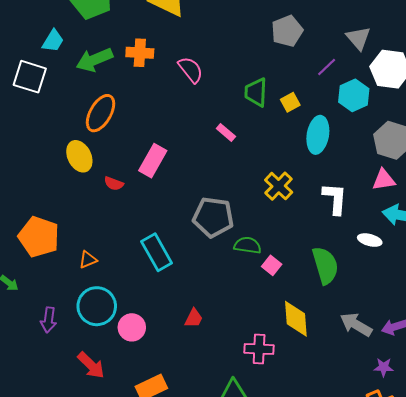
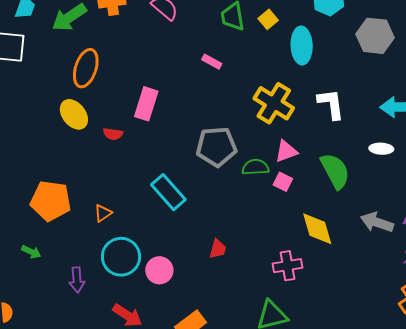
pink triangle: (384, 180) -> (286, 151), moved
yellow cross: (279, 186) -> (274, 103), size x1.4
white ellipse: (370, 240) -> (381, 149), moved

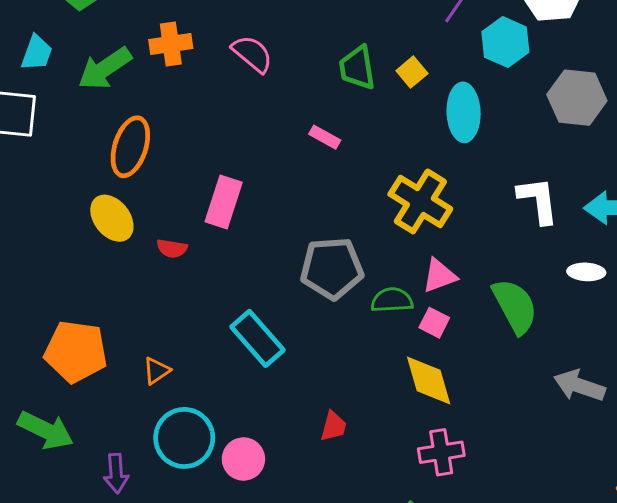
white L-shape: (331, 104) -> (538, 200), moved
yellow diamond: (317, 229) -> (429, 381), moved
green arrow: (31, 252) -> (46, 430), size x1.8

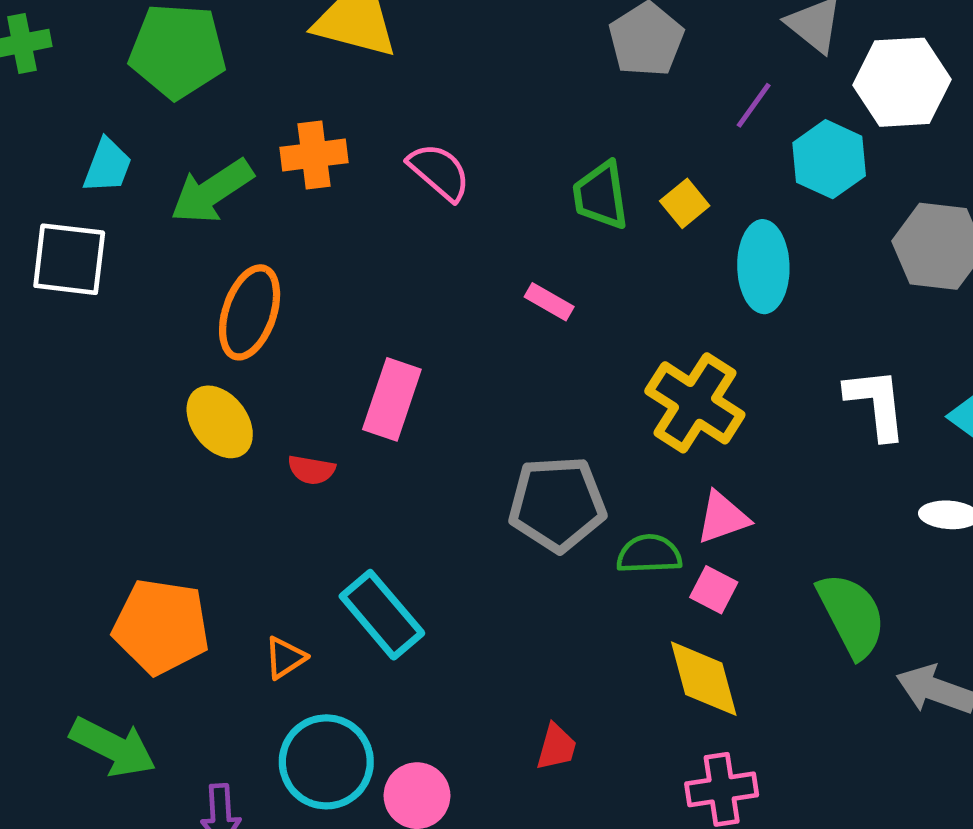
green semicircle: (515, 306) -> (852, 615), moved
cyan rectangle: (257, 338) -> (382, 615), moved

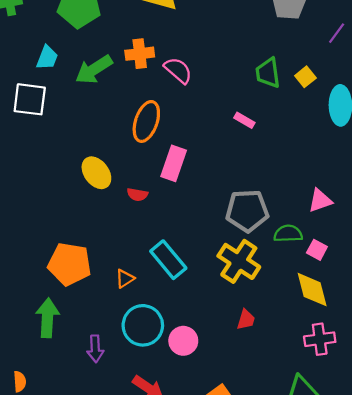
pink semicircle: (439, 172) -> (178, 70), moved
orange ellipse: (250, 312) -> (146, 121), moved
yellow cross: (695, 403) -> (239, 261), moved
pink triangle: (723, 518) -> (320, 201), moved
green arrow: (113, 747) -> (47, 318), turned -114

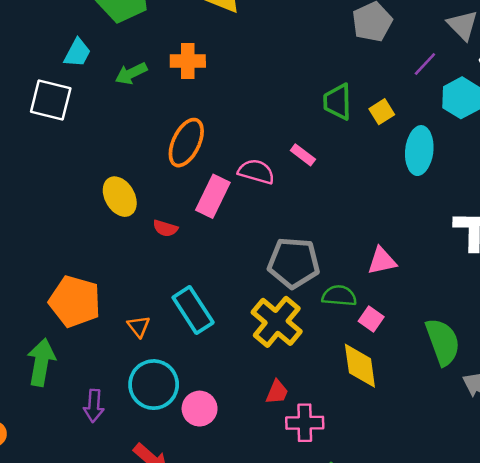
green arrow: (94, 70) -> (131, 73), size x0.7
pink semicircle: (178, 70) -> (256, 172), moved, turned -32
orange triangle: (125, 279) -> (139, 326), turned -42
pink cross: (320, 339) -> (305, 423), moved

